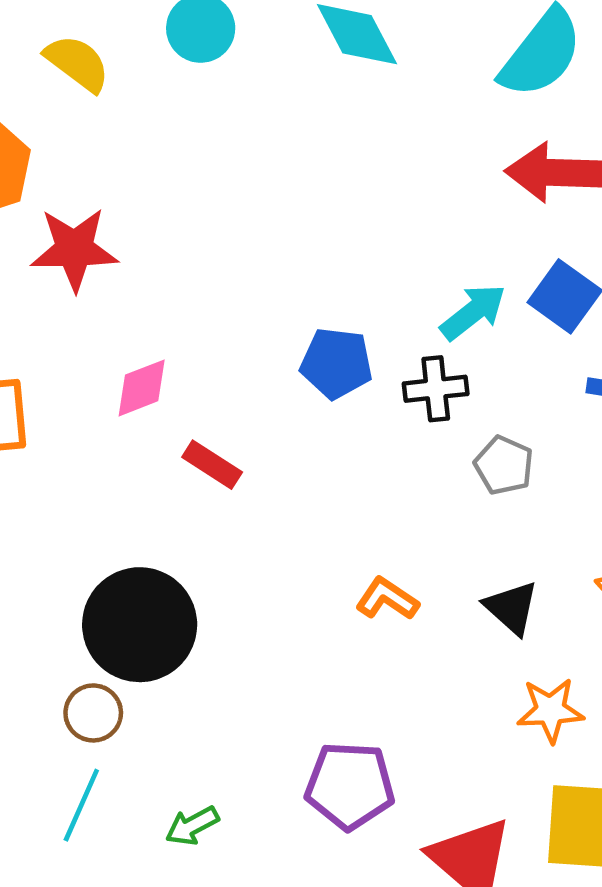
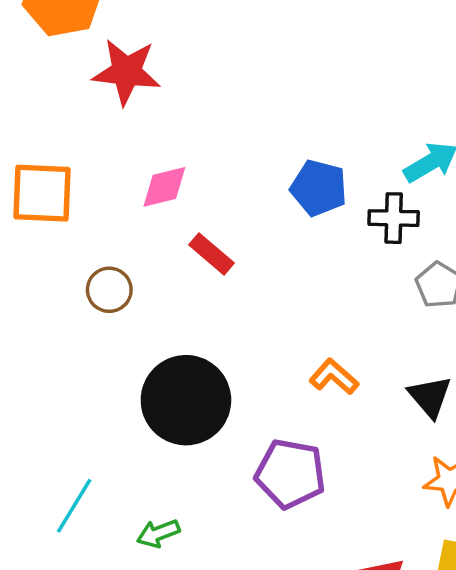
black circle: (140, 625) -> (186, 400), moved
brown circle: (93, 713) -> (109, 290), moved
purple pentagon: (350, 786) -> (290, 474), moved

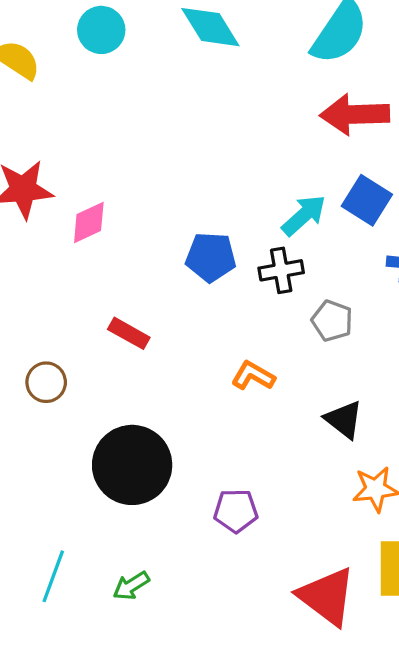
pink diamond: (164, 187) -> (89, 222), moved
orange L-shape: (334, 377) -> (253, 376), moved
purple pentagon: (290, 474) -> (236, 511), size x0.7

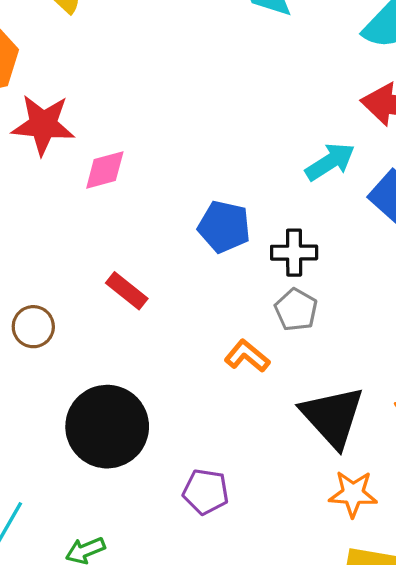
cyan arrow: (304, 215) -> (330, 162), moved
gray pentagon: (332, 321) -> (296, 310), moved
black triangle: (344, 419) -> (333, 417), size x1.6

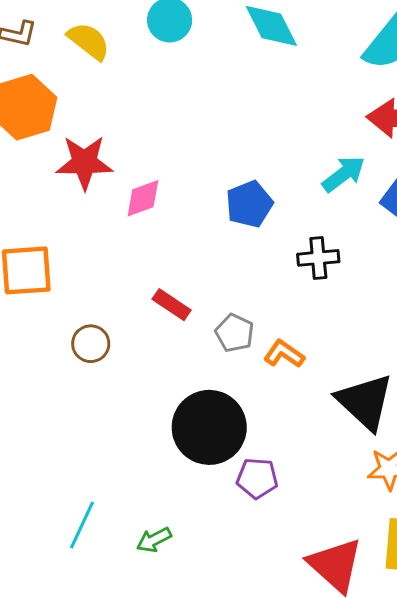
blue pentagon: (224, 227) -> (249, 204), moved, turned -30
gray pentagon: (296, 310) -> (235, 333), moved
black circle: (107, 427) -> (209, 427), moved

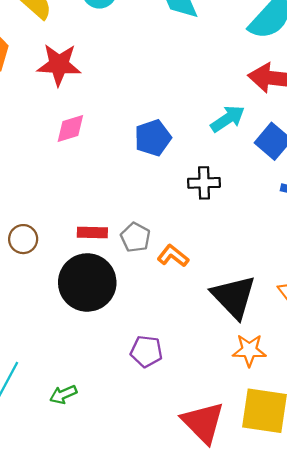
red star: (84, 162) -> (59, 65), moved
red rectangle: (172, 305) -> (92, 233), moved, turned -36
black circle: (209, 427) -> (87, 282), moved

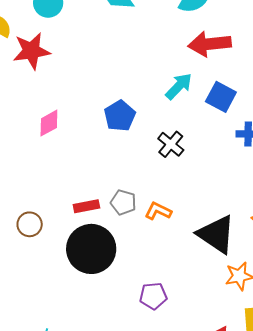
red star: (59, 65) -> (31, 51), moved
black cross: (204, 183) -> (171, 144), turned -36

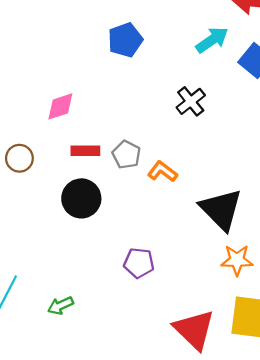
blue pentagon: (120, 116) -> (125, 40), moved
pink diamond: (49, 123) -> (60, 106), moved
black circle: (91, 249) -> (81, 198), size x0.7

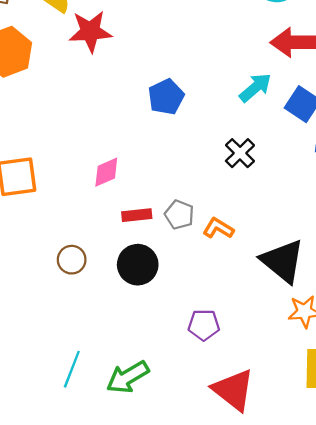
brown circle: (19, 158) -> (72, 260), moved
green arrow: (61, 306) -> (128, 377), size x1.6
red triangle: (194, 330) -> (233, 390), moved

